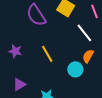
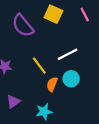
white line: (84, 33) -> (68, 54), moved, turned -72
orange semicircle: (88, 56) -> (52, 84), moved

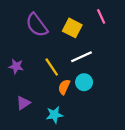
yellow square: (53, 14) -> (72, 28), moved

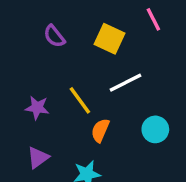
purple semicircle: (37, 25) -> (54, 36), size x0.6
purple star: (16, 66) -> (37, 108), moved
cyan circle: (84, 82) -> (155, 129), moved

